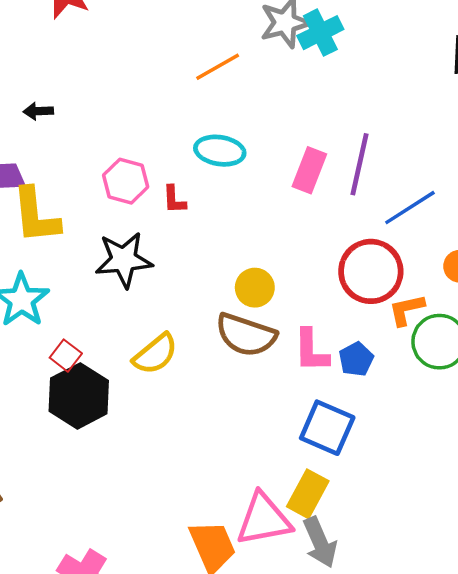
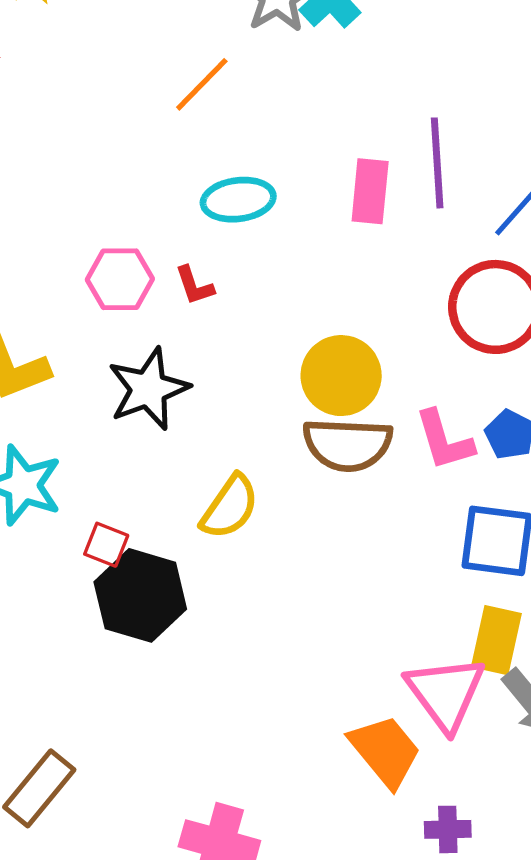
yellow circle: (255, 288) -> (341, 376), size x1.4
pink triangle: (264, 519) -> (445, 693), turned -40

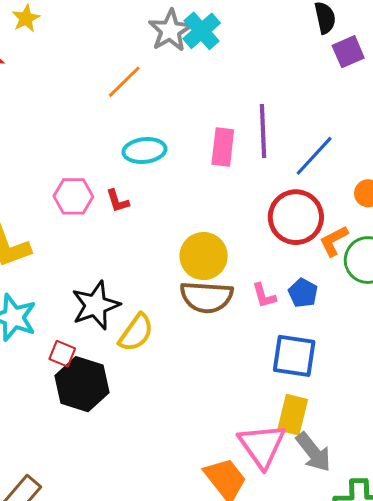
black star: (148, 389) -> (96, 305), moved
pink L-shape: (444, 440) -> (264, 296), size x0.7

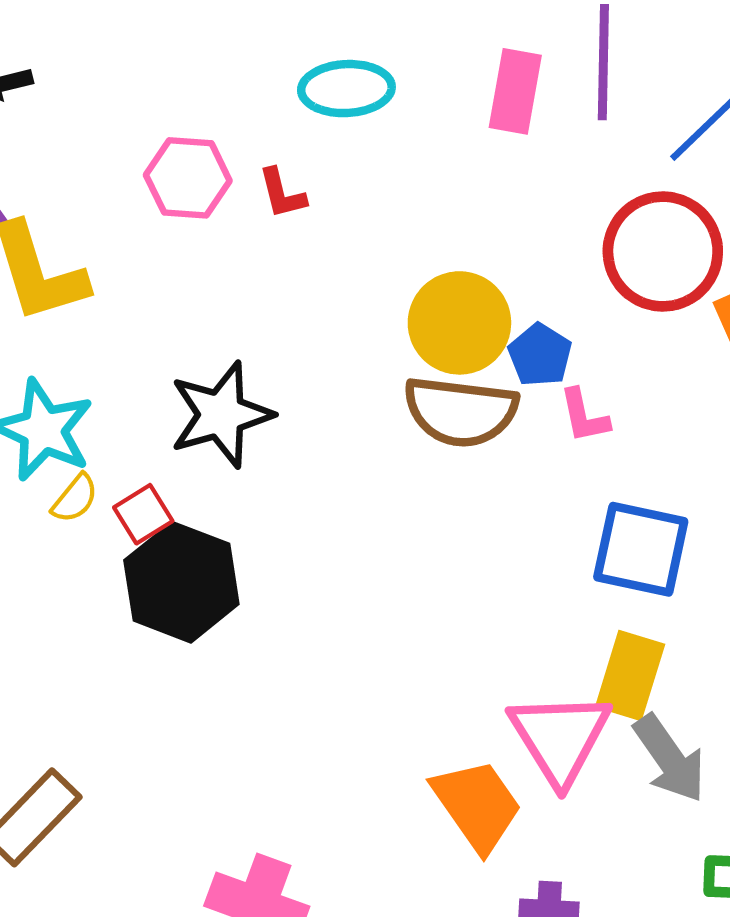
blue pentagon: (303, 293) -> (540, 355), moved
yellow semicircle: (136, 333) -> (75, 498), moved, size x0.6
red square: (62, 354) -> (143, 514), turned 32

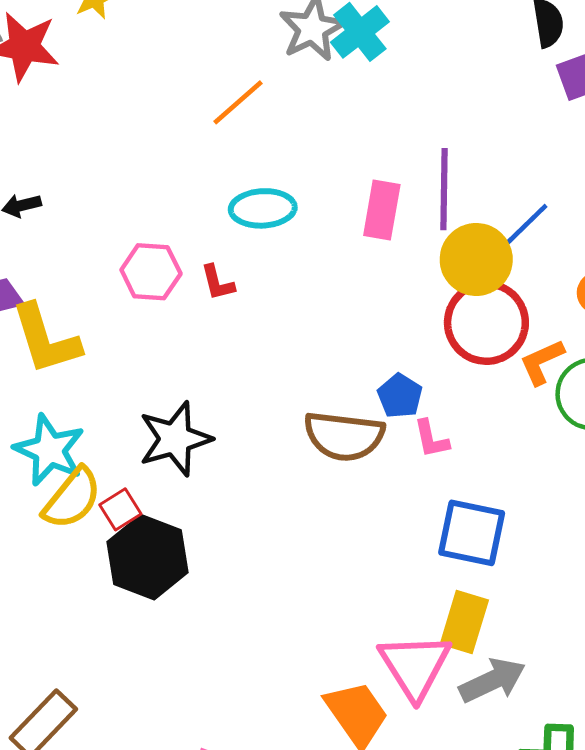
yellow circle: (459, 323) -> (476, 259), moved
yellow semicircle: (75, 498) -> (72, 498), size x1.8
gray arrow: (670, 758) -> (492, 680), turned -80

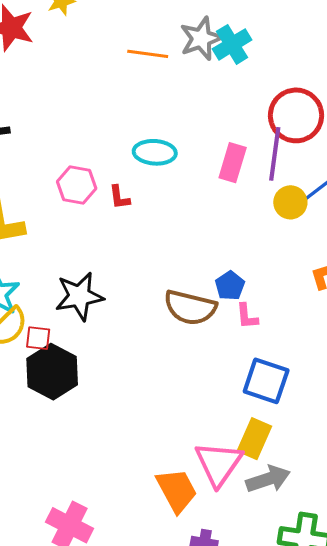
orange line: (238, 102) -> (148, 54), moved, turned 42
yellow circle: (476, 259) -> (290, 202), size x0.7
red circle: (486, 323) -> (296, 115), moved
red square: (120, 509) -> (38, 338), turned 32

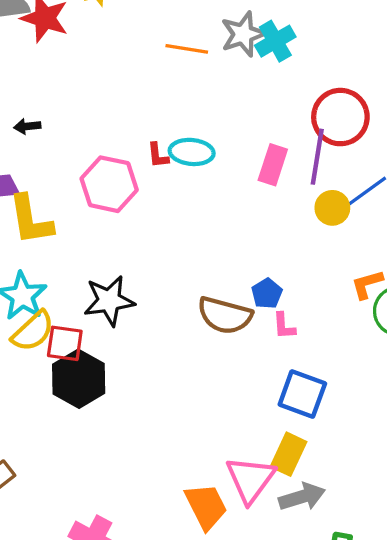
pink hexagon: (77, 185) -> (109, 184), size x1.4
red L-shape: (119, 197) -> (158, 155), moved
red square: (38, 338) -> (65, 343), size x1.4

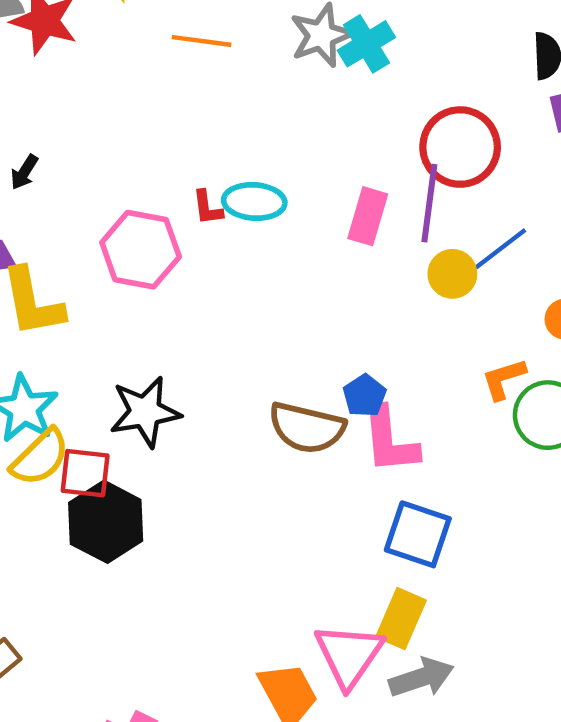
orange line: (187, 49) -> (201, 41), moved
black arrow: (27, 126) -> (24, 172), turned -50
pink L-shape: (284, 326) -> (390, 440), size x1.8

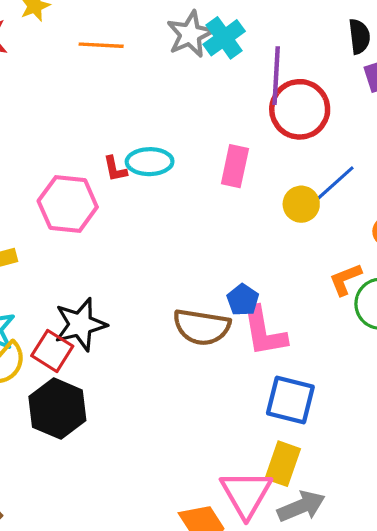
purple line: (429, 203) -> (276, 76), moved
red square: (85, 473) -> (52, 351), moved, turned 30

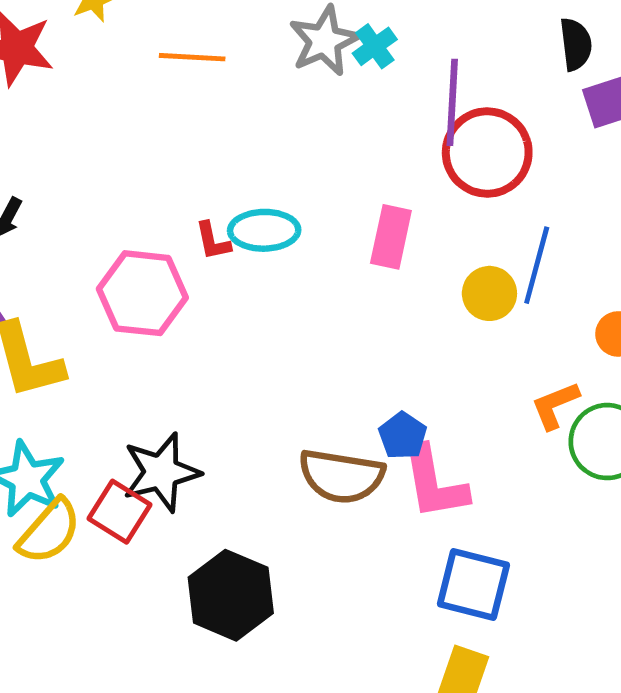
cyan cross: (224, 38) -> (375, 46), size x0.7
blue line: (333, 185) -> (537, 265), turned -33
black hexagon: (57, 409) -> (231, 595), moved

